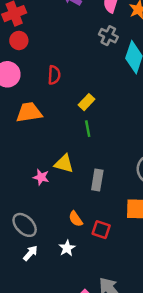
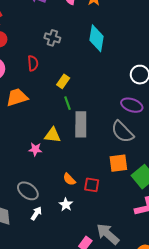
gray cross: (108, 36) -> (52, 38), moved
gray rectangle: (97, 180) -> (81, 124), moved, size x1.4

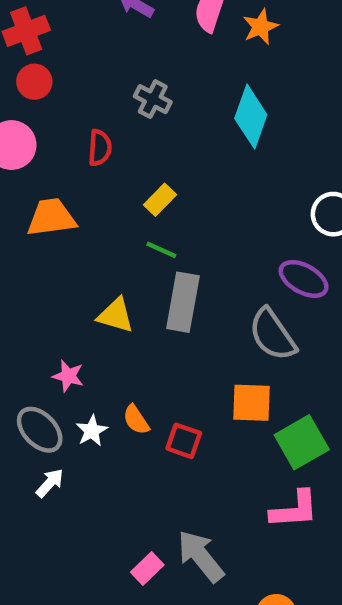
green line: (67, 103) -> (161, 250), turned -56
pink star: (35, 149) -> (68, 376), moved
white star: (66, 205) -> (92, 431), moved

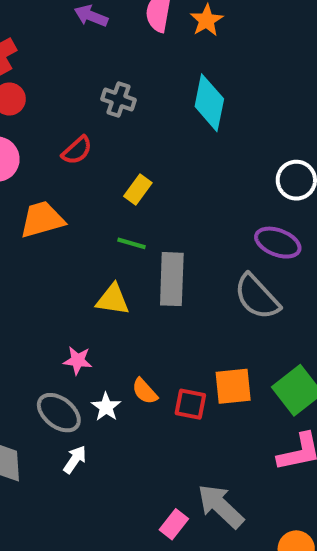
red semicircle: (100, 148) -> (77, 150), turned 52
green line: (161, 250) -> (132, 243), moved
orange square: (251, 403) -> (233, 386), moved

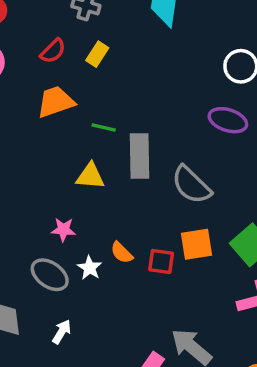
yellow rectangle: (138, 190) -> (97, 54), moved
orange trapezoid: (42, 219) -> (56, 102), moved
gray semicircle: (257, 297) -> (191, 185), moved
white arrow: (75, 459) -> (62, 332), moved

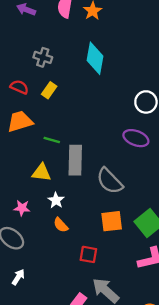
red semicircle: (53, 51) -> (19, 87), turned -114
red square: (161, 261) -> (88, 254), moved
white star: (90, 268) -> (56, 200), moved

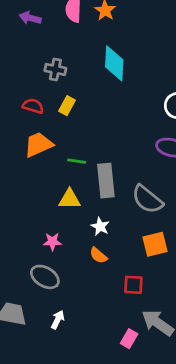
white star: (56, 200) -> (100, 227), moved

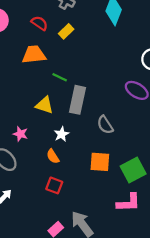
gray semicircle: (147, 199) -> (105, 125), size x0.7
red square: (133, 285) -> (54, 185), moved

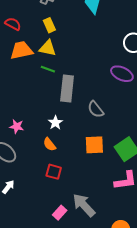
red semicircle: (39, 23) -> (13, 24), moved
yellow rectangle: (66, 31) -> (49, 25), turned -64
yellow triangle: (45, 105) -> (48, 48), moved

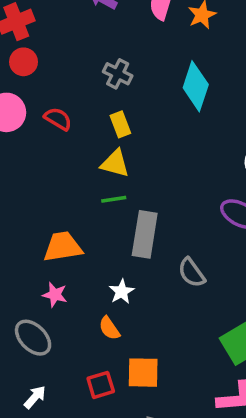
orange trapezoid: (21, 50) -> (63, 247), moved
green line: (48, 69) -> (114, 199), turned -32
orange square: (94, 145) -> (143, 373), moved
red square: (54, 172) -> (101, 385), moved, turned -35

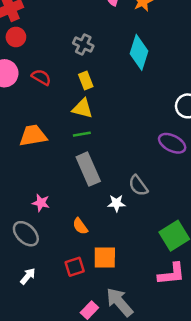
gray rectangle: (145, 234) -> (88, 169), moved, turned -32
orange trapezoid: (63, 247) -> (33, 136), moved
white star: (122, 292) -> (116, 203), moved, turned 30

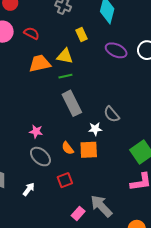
yellow rectangle: (86, 81) -> (81, 35), moved
orange trapezoid: (33, 136) -> (40, 63), moved
purple ellipse: (172, 143) -> (116, 50), moved
gray ellipse: (26, 234) -> (40, 157), moved
orange square: (105, 257) -> (89, 150), moved

